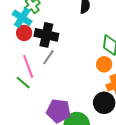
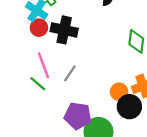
gray line: (48, 57) -> (70, 73), moved
orange circle: (104, 64) -> (119, 92), moved

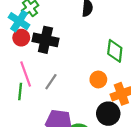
green line: (38, 84) -> (20, 92), turned 56
orange circle: (119, 92) -> (98, 79), moved

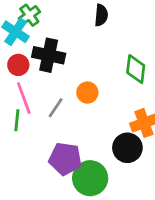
red circle: (21, 38) -> (18, 65), moved
orange circle: (98, 79) -> (87, 93), moved

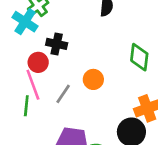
black cross: (49, 55) -> (57, 44), size x0.7
red circle: (18, 65) -> (38, 62), moved

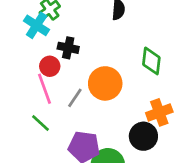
orange circle: (93, 79) -> (105, 83), size x1.6
green line: (26, 106) -> (40, 123), moved, turned -54

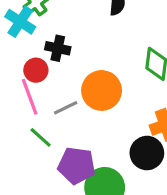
gray line: (75, 98) -> (66, 108), turned 30
green line: (40, 123) -> (41, 137), moved

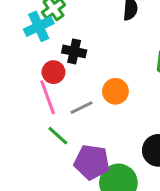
cyan cross: (20, 22) -> (39, 26), turned 32
orange circle: (102, 90) -> (115, 91), size x0.7

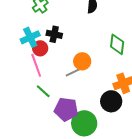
cyan cross: (39, 26) -> (30, 37), moved
gray line: (82, 108) -> (73, 72), moved

